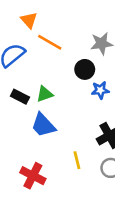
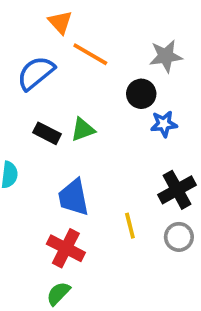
blue trapezoid: (43, 125) -> (73, 197), moved, turned 32

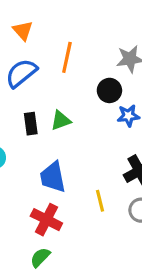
orange triangle: (60, 22) -> (23, 31), moved
orange line: (90, 54) -> (67, 57), turned 72
black rectangle: (47, 133) -> (31, 124), turned 55

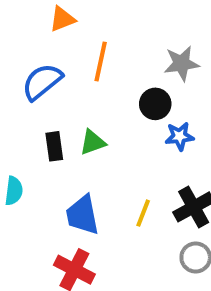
orange triangle: (23, 31) -> (62, 19), moved, turned 50
yellow line: (100, 201) -> (143, 213), moved, turned 35

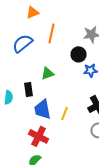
black rectangle: (54, 146) -> (28, 89), moved
yellow line: (143, 213) -> (64, 113), moved

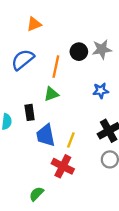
orange line: (52, 33) -> (56, 67), moved
black circle: (78, 54) -> (79, 52), moved
red cross: (38, 136) -> (63, 166), moved

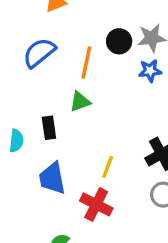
blue star: (101, 91) -> (150, 71), moved
blue trapezoid: (46, 135) -> (52, 178), moved

